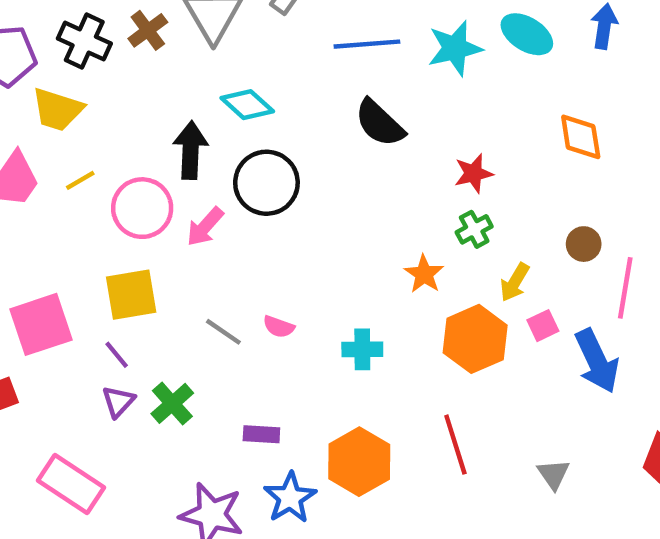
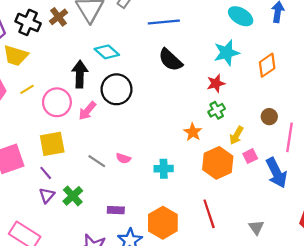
cyan star: (455, 48) -> (227, 53), moved
orange diamond: (581, 137) -> (267, 65), turned 65

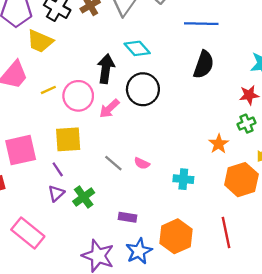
black semicircle: (170, 60) -> (204, 65), turned -120
yellow line: (27, 89) -> (48, 90), moved

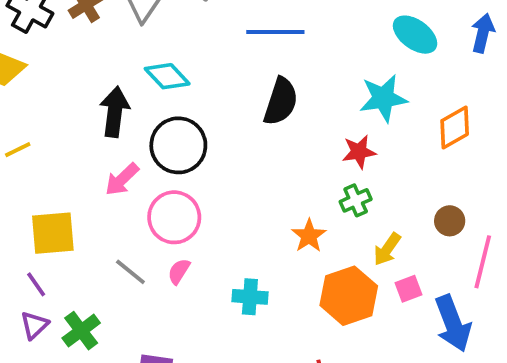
pink circle: (78, 96) -> (174, 217), moved
pink semicircle: (142, 163) -> (179, 271), turned 98

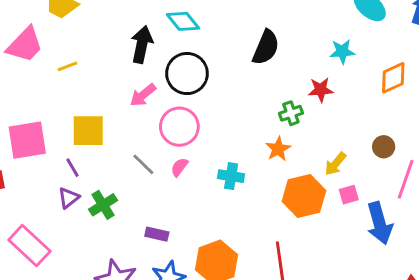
cyan star: (383, 98) -> (342, 52), size x0.7
green cross: (356, 200) -> (291, 113), moved
cyan cross: (250, 297) -> (231, 176), moved

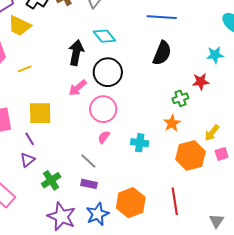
gray line: (143, 164) -> (88, 161), moved
green cross: (103, 205) -> (51, 180), moved

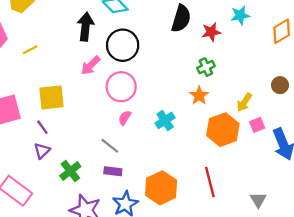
red star: (201, 82) -> (211, 32), moved
cyan cross: (140, 143) -> (165, 120), turned -36

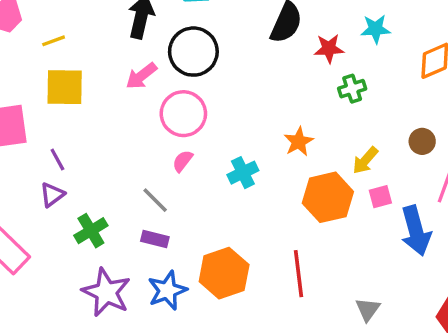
green cross: (206, 67) -> (352, 89), moved
yellow square: (51, 97) -> (65, 87), moved

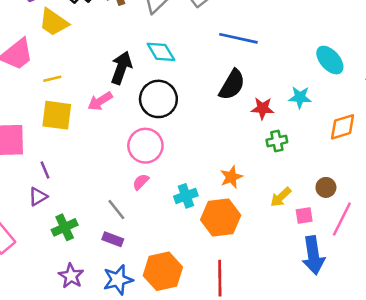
pink arrow: (141, 76) -> (100, 101), moved
orange hexagon: (328, 197) -> (221, 218), moved
pink square: (380, 197) -> (304, 215), moved
purple star: (106, 292) -> (71, 276), size x0.7

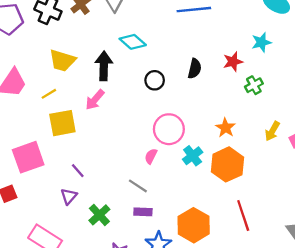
yellow trapezoid: (54, 22) -> (62, 60), moved
black semicircle: (232, 85) -> (195, 69), moved, size x0.7
black circle: (158, 99) -> (155, 80), moved, size x0.6
pink circle: (145, 146) -> (169, 129), moved
purple line: (45, 170) -> (78, 171), moved

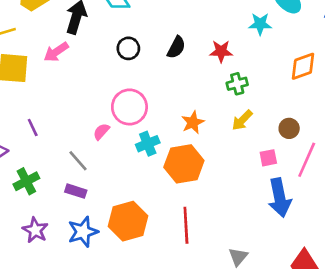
cyan star: (261, 42) -> (260, 24), moved
yellow arrow: (272, 131) -> (242, 120), moved
purple line: (78, 171) -> (33, 128), moved

